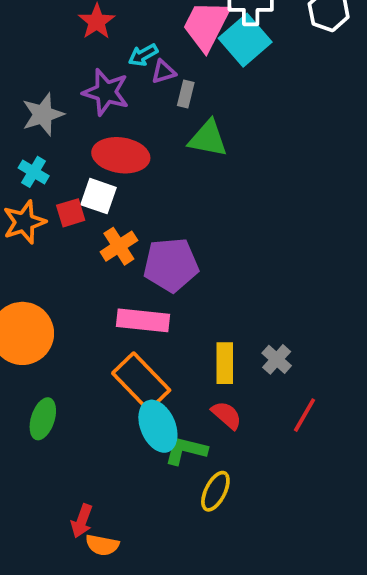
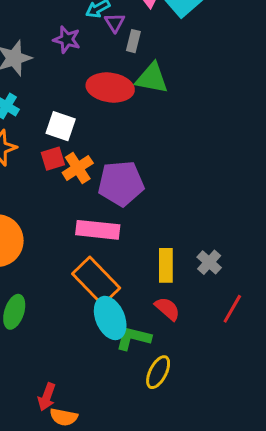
purple triangle: (163, 72) -> (115, 23), turned -45
purple star: (106, 92) -> (67, 40), size x0.7
red ellipse: (121, 155) -> (110, 87), moved
red square: (71, 213) -> (53, 159), moved

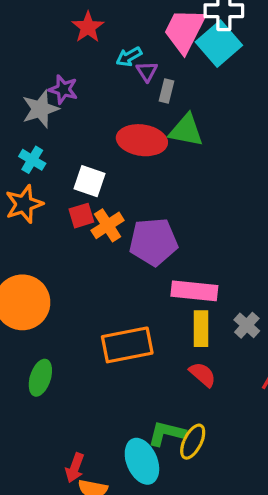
purple star: (67, 40) -> (63, 89), moved
pink rectangle: (98, 230) -> (194, 291), moved
orange rectangle: (96, 281) -> (127, 345), turned -57
cyan ellipse: (110, 318) -> (142, 461), moved
green L-shape: (133, 338) -> (167, 433), moved

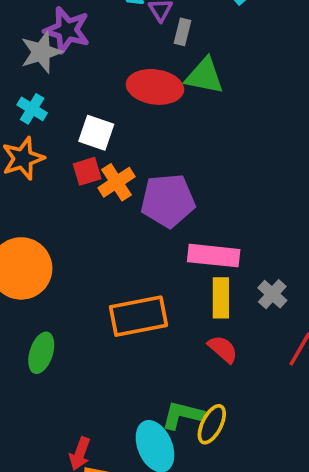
purple star: (63, 89) -> (67, 30), size x1.4

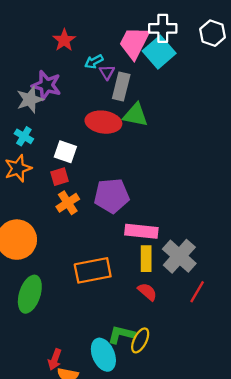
gray rectangle: (182, 32) -> (121, 86), size x1.6
orange cross: (116, 182) -> (68, 203), moved
gray cross: (272, 294) -> (179, 256), size x1.8
green ellipse: (41, 353) -> (30, 294), size x1.4

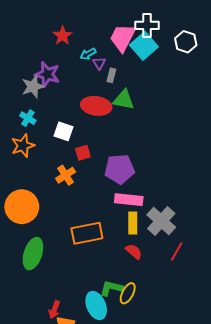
white hexagon: (213, 33) -> (186, 42), moved
gray rectangle: (121, 86) -> (111, 75), size x0.6
red square: (59, 177) -> (83, 153), moved
purple pentagon: (112, 196) -> (120, 169), moved

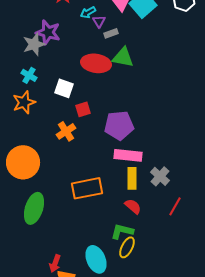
gray rectangle: (111, 75) -> (111, 33), turned 56
gray cross: (161, 221) -> (160, 176), size x0.7
green L-shape: (111, 288) -> (122, 231), moved

